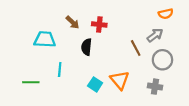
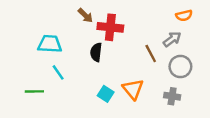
brown arrow: (73, 22) -> (85, 15), moved
red cross: (99, 24) -> (110, 27), size x1.5
cyan line: (60, 69) -> (58, 72), moved, turned -40

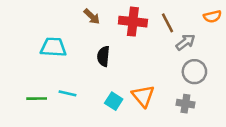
orange semicircle: (184, 15) -> (212, 16), moved
red cross: (110, 27) -> (133, 22), moved
brown line: (151, 53) -> (168, 23), moved
cyan line: (58, 72) -> (67, 93), moved, turned -42

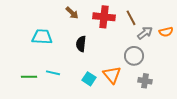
orange semicircle: (212, 16) -> (166, 32), moved
gray circle: (194, 72) -> (134, 56), moved

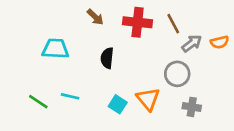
green line: (29, 77) -> (38, 102), turned 35

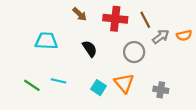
black semicircle: (107, 58) -> (90, 49), turned 140
gray circle: (177, 74) -> (134, 52), moved

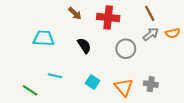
brown line: (145, 20) -> (150, 13), moved
orange triangle: (124, 83) -> (124, 87), moved
green line: (32, 85) -> (30, 90), moved

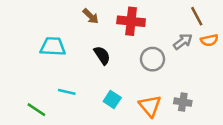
brown line: (150, 13) -> (197, 16), moved

